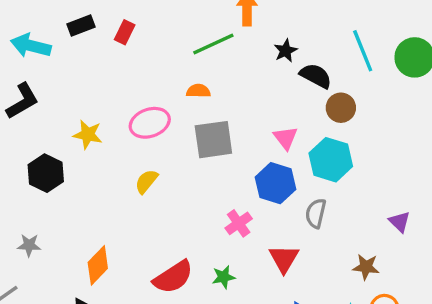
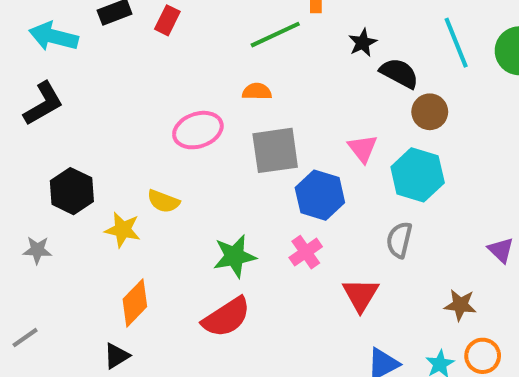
yellow star: (88, 135) -> (123, 230), moved
yellow semicircle: (146, 181) -> (163, 201), moved, turned -108
blue hexagon: (275, 183) -> (320, 195), moved
gray star: (29, 245) -> (37, 250), moved
green star: (224, 277) -> (235, 256), moved, size x1.5

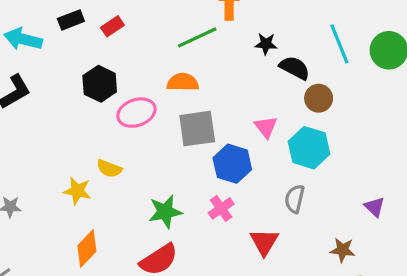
red rectangle: (167, 20) -> (112, 26), turned 30
black star: (363, 43) -> (266, 44), turned 30
orange semicircle: (257, 91) -> (183, 82), size x1.4
black hexagon: (72, 191) -> (100, 84), moved

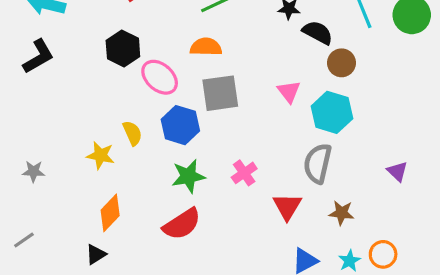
pink ellipse: (136, 113) -> (160, 77), turned 60
blue hexagon: (232, 164) -> (180, 125), moved
yellow semicircle: (109, 169) -> (132, 133), turned -135
gray semicircle: (295, 199) -> (318, 163), size x1.4
brown star: (343, 250) -> (342, 213), moved

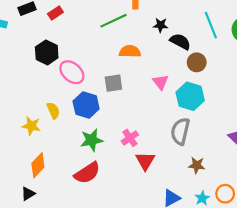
orange semicircle: (206, 47) -> (130, 51), moved
gray square: (220, 93) -> (113, 83), size x0.7
red triangle: (287, 206) -> (145, 161), moved

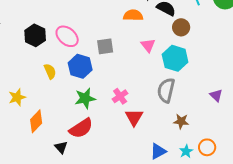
orange semicircle: (130, 51) -> (133, 15), moved
black hexagon: (47, 52) -> (35, 35), moved
yellow star: (31, 126) -> (17, 97), moved, turned -30
black triangle: (28, 194) -> (61, 147), moved, turned -40

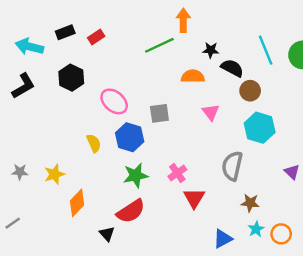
black hexagon: (35, 35) -> (71, 78), moved
cyan hexagon: (175, 58) -> (260, 128), moved
cyan star: (186, 151) -> (256, 229), moved

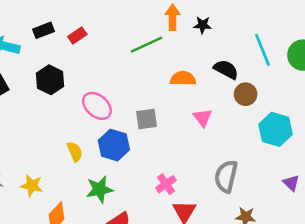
black star: (211, 50) -> (203, 25), moved
cyan hexagon: (260, 128) -> (276, 129), moved
yellow star: (54, 174) -> (32, 185), turned 30
green star: (136, 175) -> (100, 189), moved

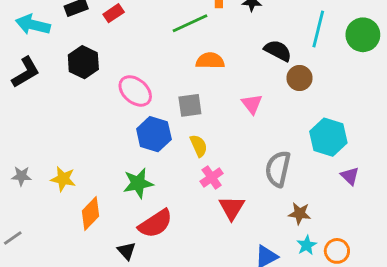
cyan line: (263, 50) -> (318, 29), turned 36
orange semicircle: (183, 79) -> (210, 61), moved
cyan hexagon: (276, 129) -> (328, 137), moved
yellow semicircle: (75, 152) -> (199, 146), moved

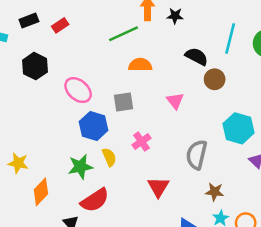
yellow semicircle: (199, 146) -> (109, 157), moved
pink cross: (212, 177) -> (142, 142), moved

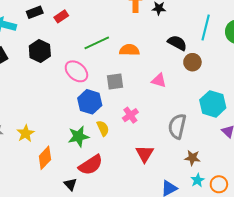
green line: (124, 34) -> (97, 43), moved
pink triangle: (175, 101) -> (159, 80), turned -35
yellow star: (18, 163) -> (26, 133), turned 30

